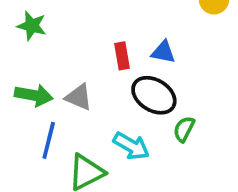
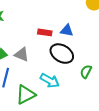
red rectangle: (122, 56) -> (45, 32), turned -72
green semicircle: (184, 129) -> (86, 72), moved

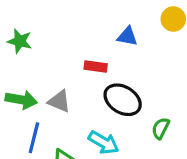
blue triangle: (67, 30) -> (127, 36), moved

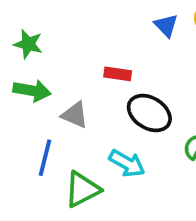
blue triangle: (127, 36) -> (166, 25), moved, turned 35
green arrow: (21, 100) -> (32, 91), moved

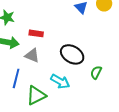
red rectangle: (118, 74) -> (36, 33), moved

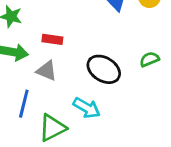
green semicircle: (96, 72) -> (149, 59), moved, turned 40

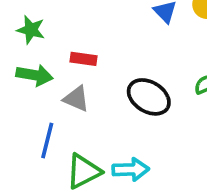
cyan arrow: (87, 108) -> (131, 169), moved, turned -32

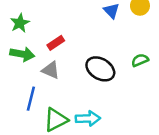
green star: (31, 30) -> (20, 23), turned 30
red rectangle: (83, 59) -> (56, 43), turned -42

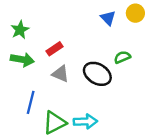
green semicircle: (140, 60) -> (122, 57), moved
gray triangle: (51, 70) -> (60, 74), moved

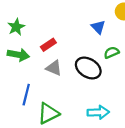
blue triangle: (108, 18) -> (98, 27), moved
cyan arrow: (85, 121) -> (98, 112), moved

